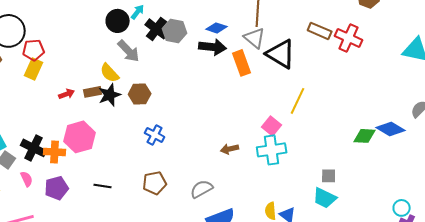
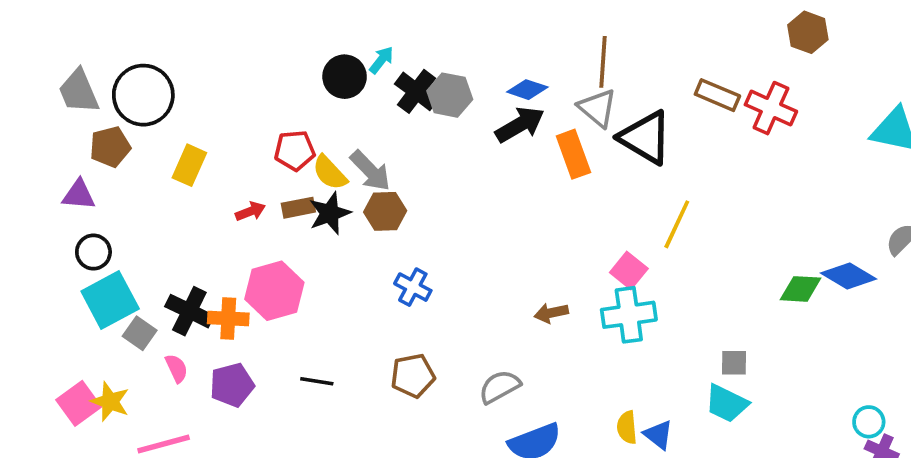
black arrow: (213, 47) -> (520, 125), turned -36
red pentagon: (34, 50) -> (295, 150), moved
gray arrow: (129, 51) -> (370, 171), moved

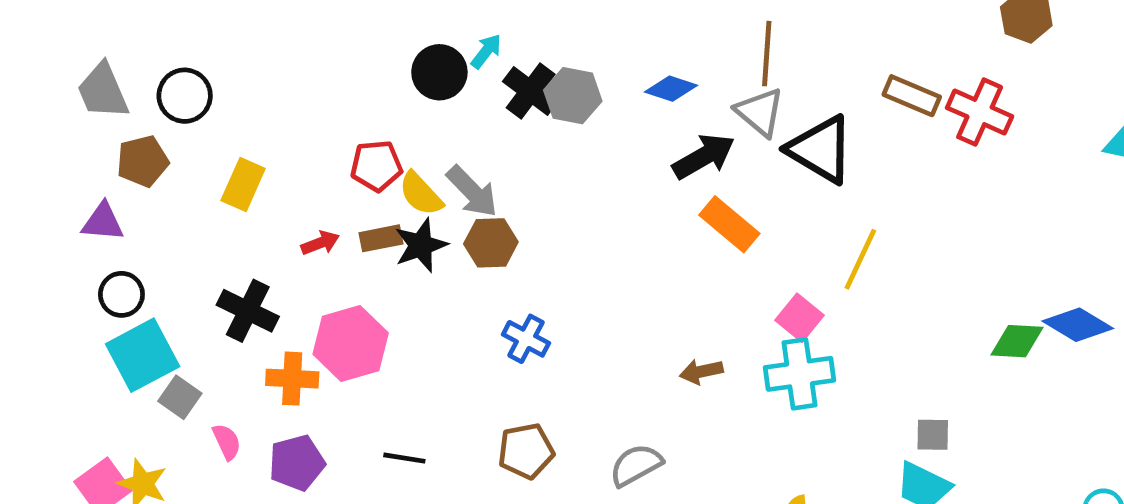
black circle: (143, 95) -> (185, 96), size x0.7
black arrow: (520, 125) -> (704, 156), moved
orange rectangle: (573, 154) -> (729, 224), moved, turned -30
black cross: (189, 311) -> (248, 311), moved

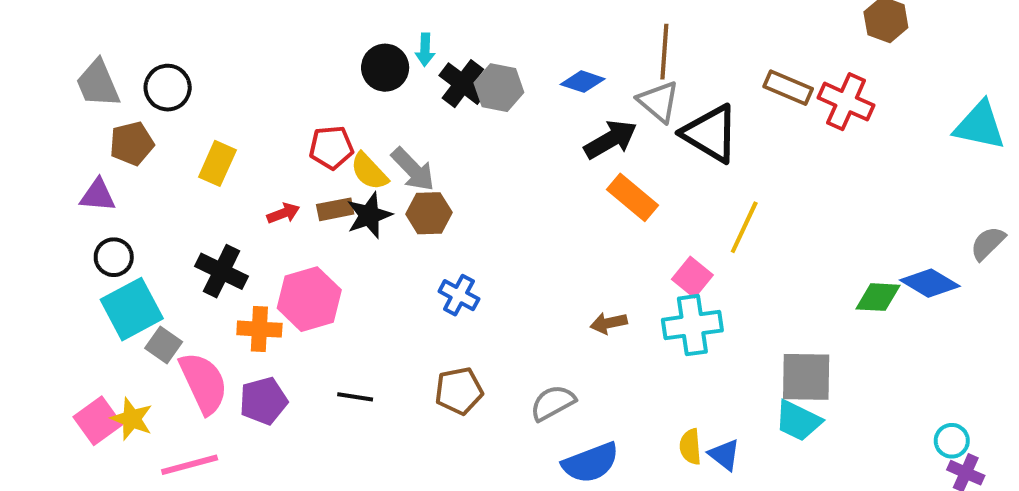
cyan arrow: (486, 51) -> (425, 50), turned 144
gray square: (933, 435) -> (806, 377), size x1.8
pink semicircle: (227, 442) -> (204, 383), size x2.0

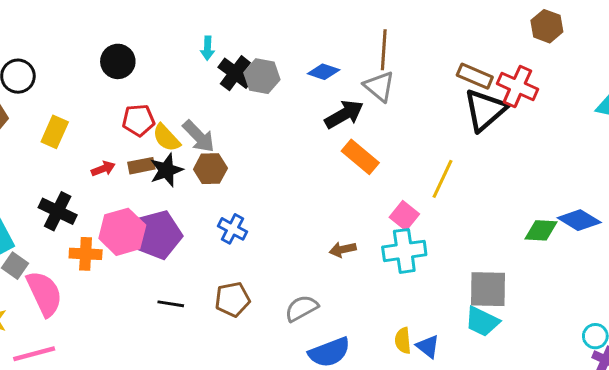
black circle: (385, 68) -> (118, 61), moved
black triangle: (710, 133) -> (485, 110), moved, turned 48
black line: (355, 397) -> (171, 304), moved
purple pentagon: (263, 401) -> (158, 235), moved, size x1.4

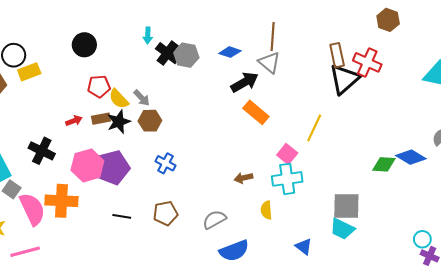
brown rectangle: (475, 76) -> (337, 55), turned 55
yellow rectangle: (55, 132) -> (29, 72), moved, turned 45
gray arrow: (199, 136) -> (142, 98), size x0.7
orange cross: (86, 254) -> (61, 201), moved, size x1.4
yellow semicircle: (403, 341) -> (266, 210), moved

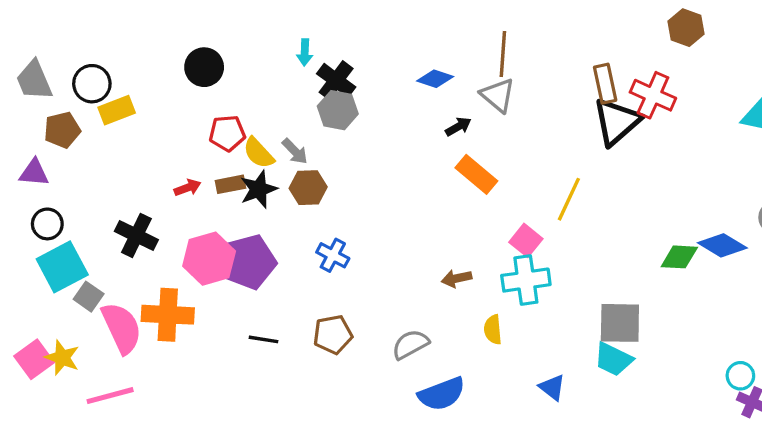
gray hexagon: (186, 55) -> (338, 110), moved
black arrow: (245, 82) -> (458, 127), size x0.6

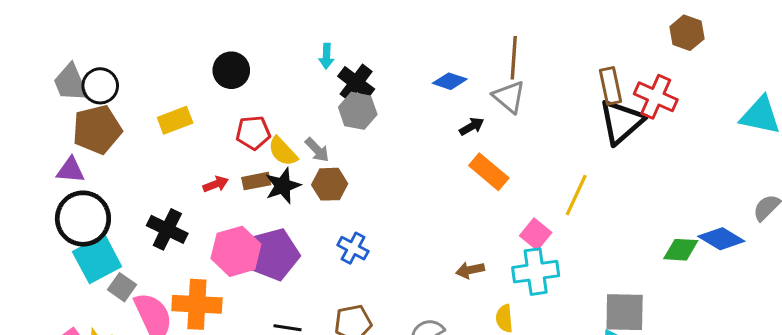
black circle: (92, 84) -> (100, 86), moved
yellow rectangle: (117, 110) -> (175, 120), moved
brown pentagon: (62, 130) -> (97, 130), size x1.4
black circle: (47, 224) -> (83, 219), size x1.8

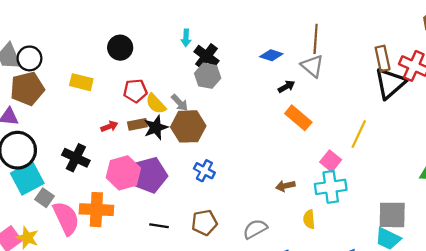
yellow rectangle: (175, 120) -> (81, 82), turned 35
brown hexagon: (330, 184) -> (188, 126), size x1.4

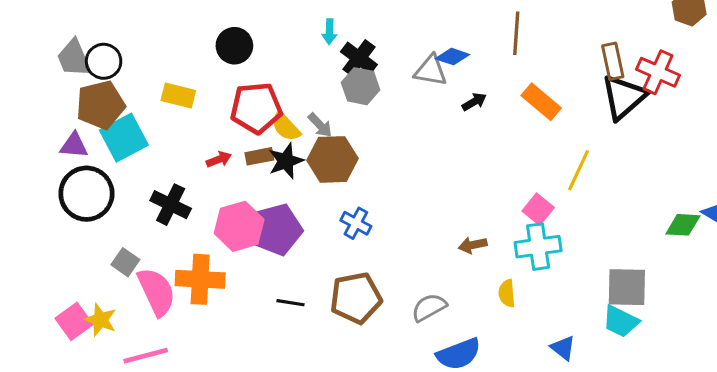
gray triangle: (312, 66) -> (431, 71), moved, turned -30
red pentagon: (135, 91) -> (256, 108), size x1.5
orange rectangle: (298, 118) -> (541, 102), moved
cyan square: (27, 178) -> (124, 138), moved
brown pentagon: (204, 223) -> (356, 298), size x1.4

